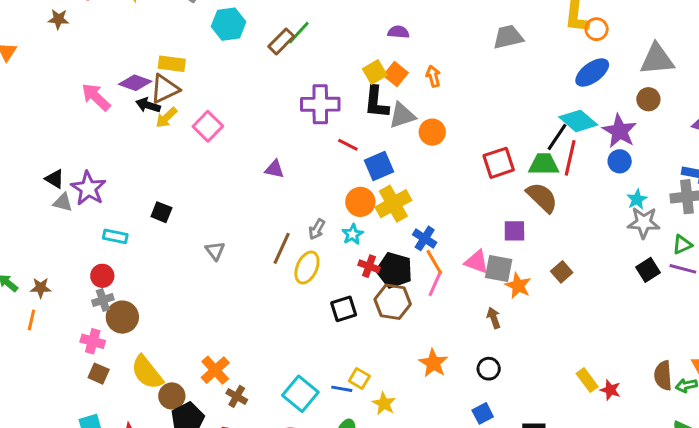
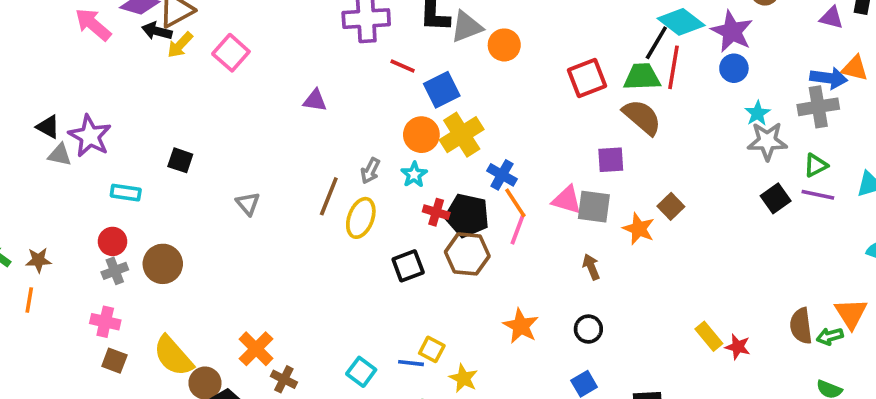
orange star: (518, 286) -> (639, 229), moved
brown circle: (122, 317) -> (163, 264), moved
cyan square: (300, 394) -> (361, 372), size x0.7

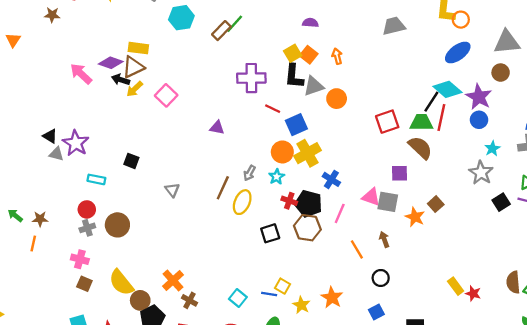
gray star: (767, 141) -> (481, 173), moved, turned 30
orange line: (515, 203) -> (357, 249), moved
orange star: (521, 326) -> (332, 298), moved

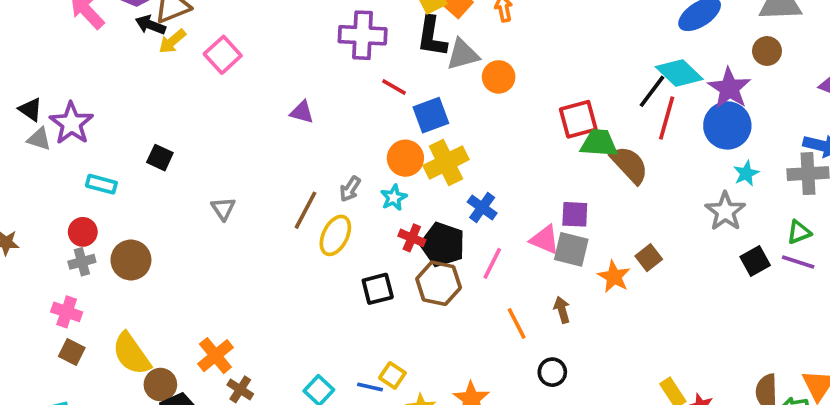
blue circle: (479, 120) -> (727, 125), size x1.6
green trapezoid: (421, 122) -> (599, 143), moved
purple square: (400, 173) -> (575, 214), moved

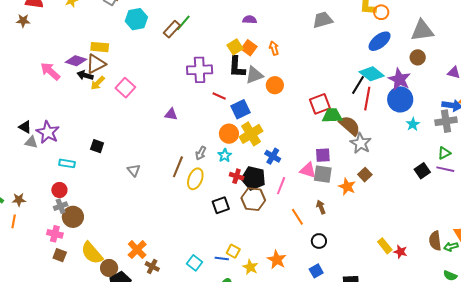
gray star: (725, 211) -> (361, 143), moved
brown circle: (131, 260) -> (73, 217), moved

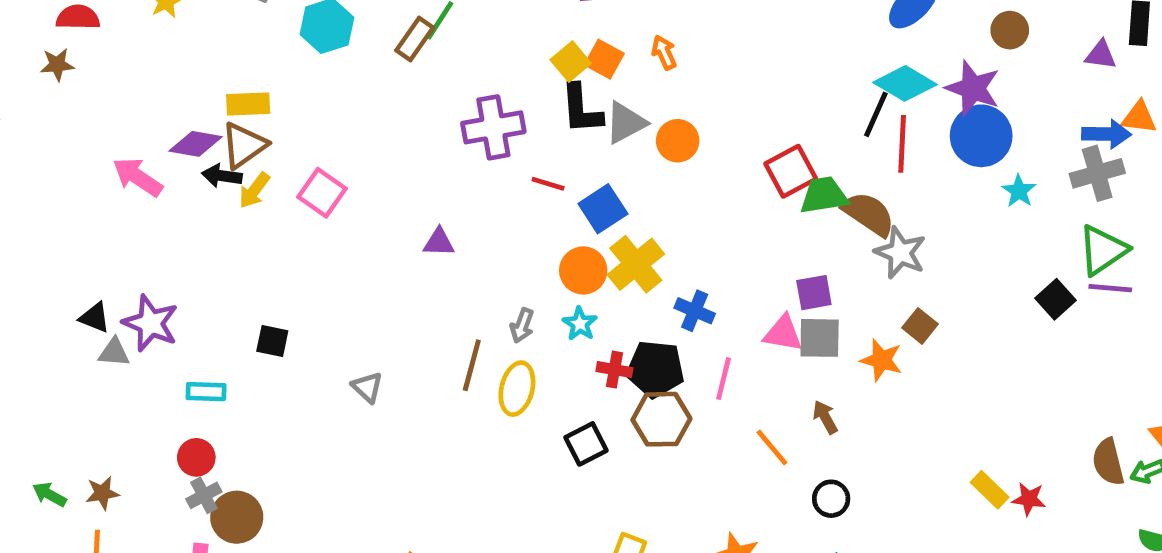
green triangle: (444, 153) -> (1103, 250), size x1.6

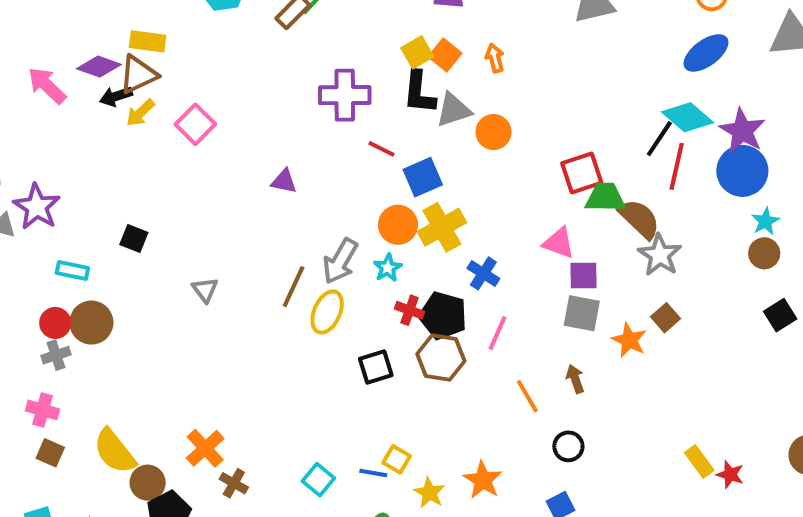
brown circle: (1010, 30) -> (764, 253), moved
black arrow: (222, 176) -> (116, 96), turned -36
gray arrow: (522, 326) -> (340, 261), size x1.6
pink triangle: (783, 333) -> (559, 243), moved
brown circle: (237, 517) -> (91, 323), moved

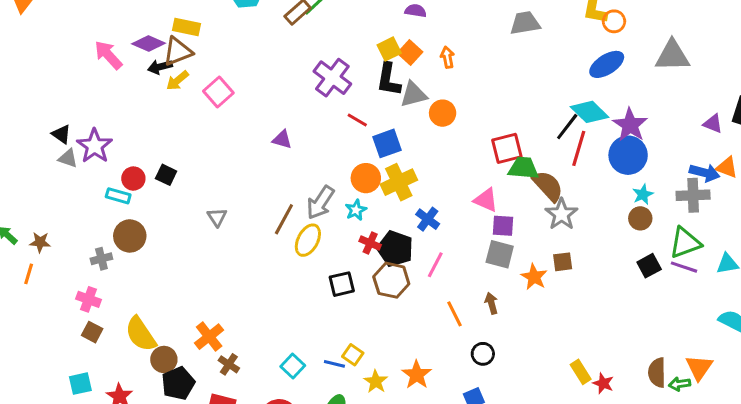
purple cross: (345, 95) -> (332, 78), turned 33
brown square: (666, 318) -> (563, 262), turned 30
red circle: (55, 323) -> (133, 179), moved

